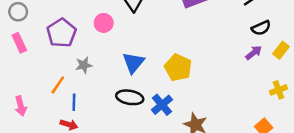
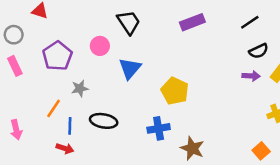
purple arrow: (254, 53) -> (251, 76), turned 42
blue triangle: (133, 63) -> (130, 68), moved
black ellipse: (130, 97) -> (104, 121), moved
blue cross: (162, 105) -> (159, 128), turned 30

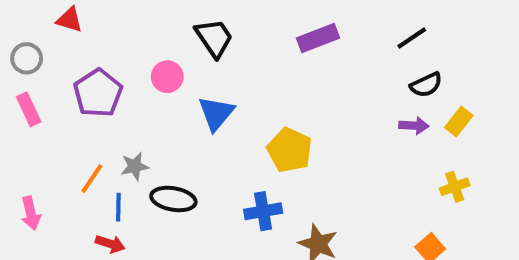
gray star: (80, 88) -> (135, 166), moved

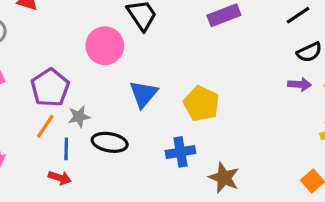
pink circle: (167, 77) -> (105, 46), size x1.5
purple pentagon: (98, 93) -> (50, 88), moved
blue triangle: (216, 113) -> (143, 94), moved

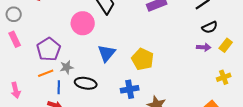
orange line: (45, 126) -> (46, 73), turned 35

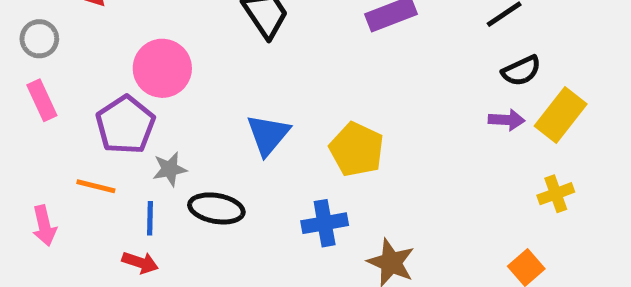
pink circle: (83, 23) -> (162, 68), moved
yellow rectangle: (226, 45) -> (561, 115), size x1.5
orange line: (46, 73) -> (96, 186), moved, turned 35

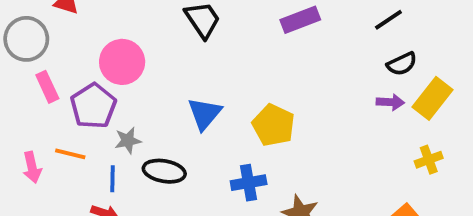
gray circle: (39, 39) -> (26, 39), size x1.5
pink rectangle: (42, 100) -> (47, 87), moved
pink arrow: (44, 226) -> (32, 167), moved

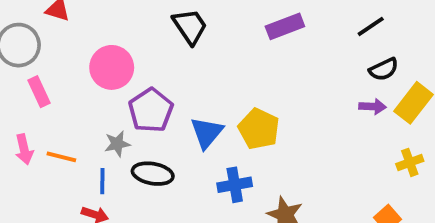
purple pentagon: (93, 106) -> (151, 110), moved
blue triangle: (204, 114) -> (207, 133), moved
pink arrow: (32, 167) -> (24, 149), moved

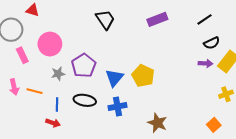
pink circle: (112, 67) -> (50, 44), moved
gray star: (117, 144) -> (58, 74), moved
blue cross: (235, 185) -> (117, 106), moved

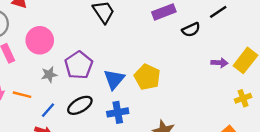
black semicircle: (212, 43) -> (191, 30), moved
black ellipse: (85, 100) -> (80, 105), turned -40
blue line: (57, 104) -> (48, 110), turned 40

